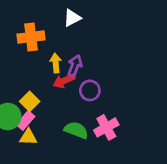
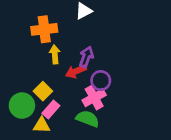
yellow arrow: (56, 63) -> (55, 54), moved
pink rectangle: (26, 121) -> (51, 109), moved
pink cross: (106, 127) -> (94, 98), moved

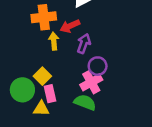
red arrow: (76, 71) -> (70, 26), moved
pink rectangle: (51, 109) -> (50, 94), turned -54

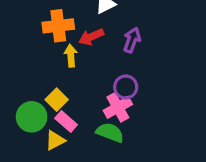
purple arrow: (84, 44) -> (132, 40), moved
pink rectangle: (50, 94) -> (66, 122), turned -36
yellow triangle: (41, 109) -> (55, 140), turned -30

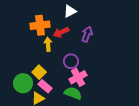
purple circle: (126, 87) -> (71, 61), moved

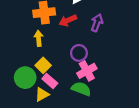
yellow arrow: (48, 44) -> (39, 38), moved

